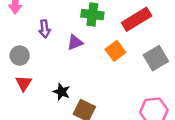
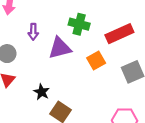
purple triangle: (75, 42) -> (60, 48), size x1.5

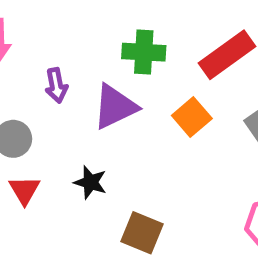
black star: (42, 92) -> (90, 182), moved

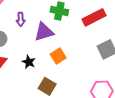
orange square: (192, 117) -> (58, 56), moved

